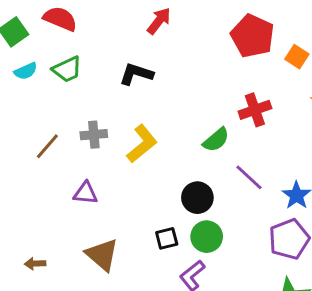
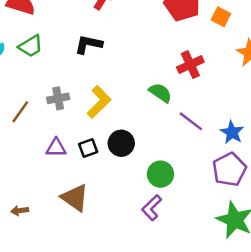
green semicircle: (216, 140) -> (160, 93), turned -100
black circle: (197, 198) -> (121, 143), moved
black square: (167, 238) -> (88, 148), moved

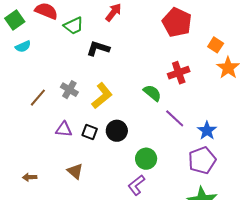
orange square: (221, 17) -> (216, 45), moved
green trapezoid: (31, 46) -> (73, 26), moved
gray cross: (58, 98) -> (69, 90), turned 36
black square: (88, 148) -> (90, 132), turned 35
brown triangle: (75, 198) -> (75, 171), size x0.7

